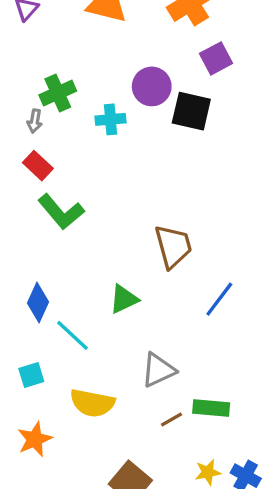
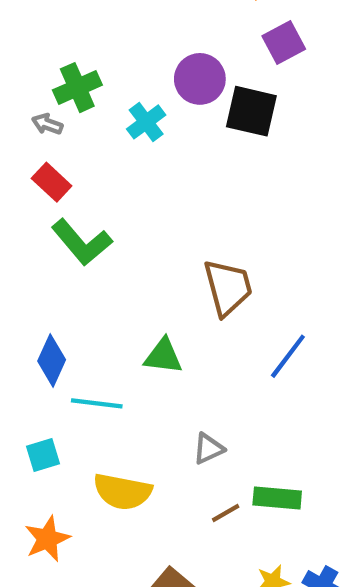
cyan cross: (110, 119) -> (146, 122), turned -32
gray arrow: (35, 121) -> (47, 124), turned 100
green triangle: (124, 299) -> (163, 356), turned 32
cyan line: (73, 335) -> (97, 403), turned -36
gray triangle: (158, 370) -> (208, 449), size x0.7

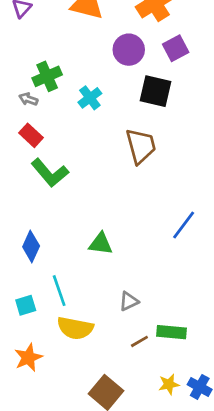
purple circle: (200, 79) -> (129, 50), moved
brown trapezoid: (228, 287) -> (141, 146), moved
blue line: (288, 356) -> (184, 225), moved
cyan line: (97, 403) -> (59, 291), moved, turned 64

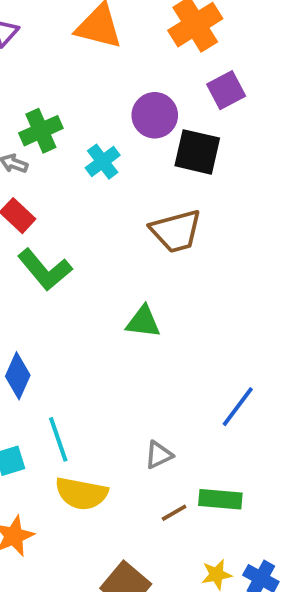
purple circle: (129, 50) -> (155, 115), moved
brown trapezoid: (141, 146) -> (176, 231), turned 90
blue line: (184, 225) -> (238, 407), moved
green triangle: (101, 244) -> (143, 322), moved

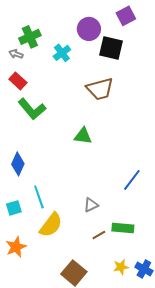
yellow semicircle: (81, 493) -> (51, 225), turned -64

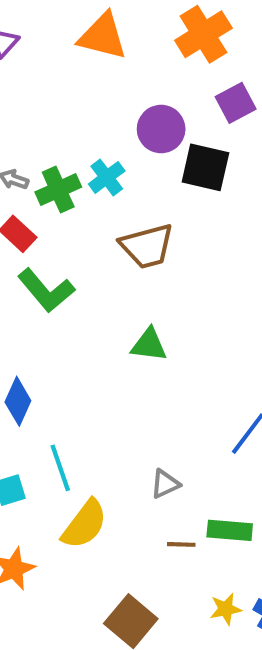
green cross: (30, 37) -> (58, 190), moved
brown trapezoid: (100, 89) -> (147, 246), moved
brown line: (99, 235) -> (181, 544), turned 32

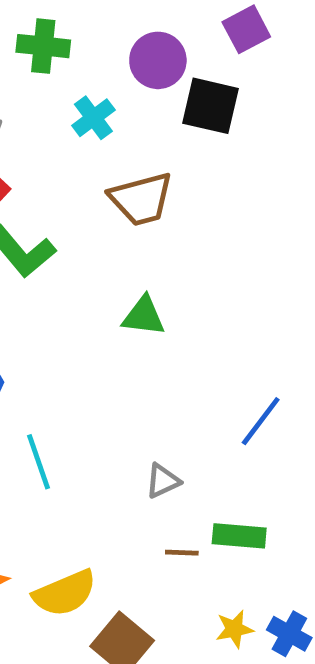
green cross: (58, 190) -> (43, 46), moved, turned 30
yellow semicircle: (84, 524) -> (65, 593), moved, turned 30

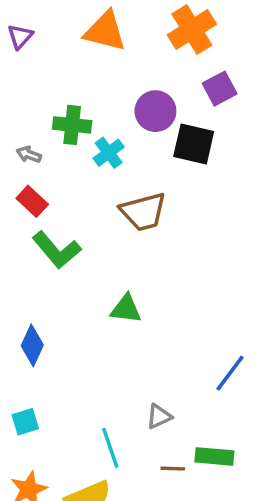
green cross: (43, 46) -> (72, 125), moved
green triangle: (144, 316) -> (126, 309), moved
cyan line: (38, 462) -> (110, 448), moved

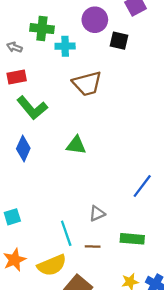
black square: (194, 144) -> (119, 41), size x0.7
cyan cross: (109, 153) -> (65, 46), turned 36
red rectangle: (32, 201) -> (17, 77), turned -54
blue diamond: (32, 345) -> (23, 149), moved
brown line: (173, 469) -> (93, 247), moved

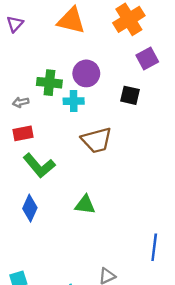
purple circle: (95, 20) -> (86, 73), moved
gray arrow: (14, 47) -> (21, 102), turned -32
blue line: (142, 186) -> (154, 247), turned -30

